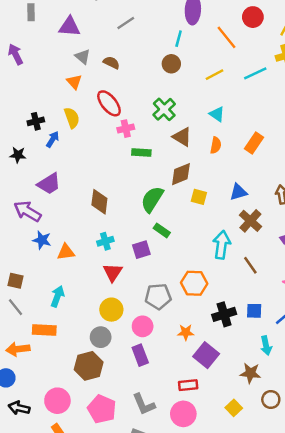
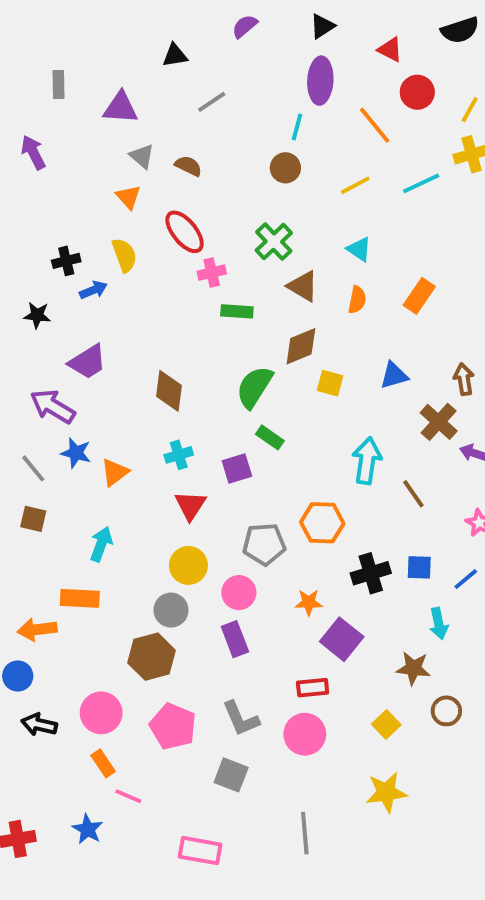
blue arrow: (53, 139) -> (93, 290), turned 35
brown cross: (250, 221) -> (439, 422), moved
orange triangle: (66, 252) -> (115, 472), turned -30
gray line: (15, 307) -> (33, 468), moved

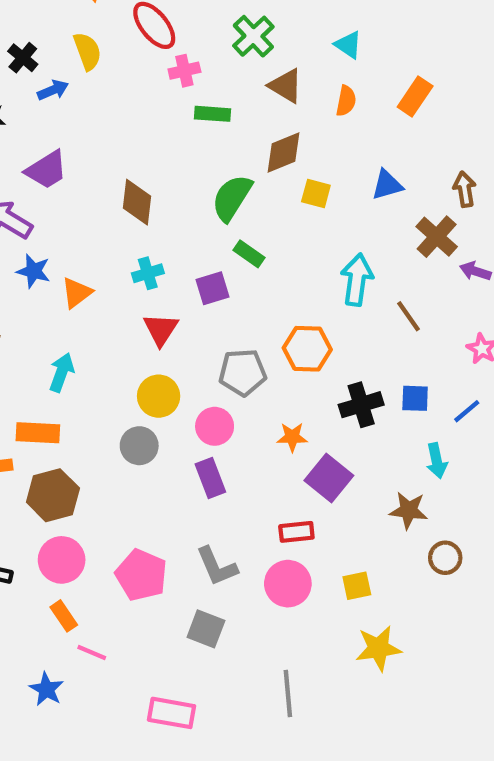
black cross: (66, 261) -> (23, 58), turned -36
brown hexagon: (152, 657) -> (53, 495), moved
yellow square: (386, 724) -> (357, 586), moved, turned 32

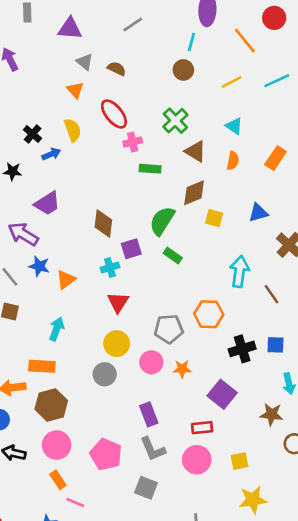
purple square: (212, 288) -> (131, 249), moved
orange star: (292, 437) -> (182, 369), moved
purple rectangle: (210, 478) -> (149, 414), moved

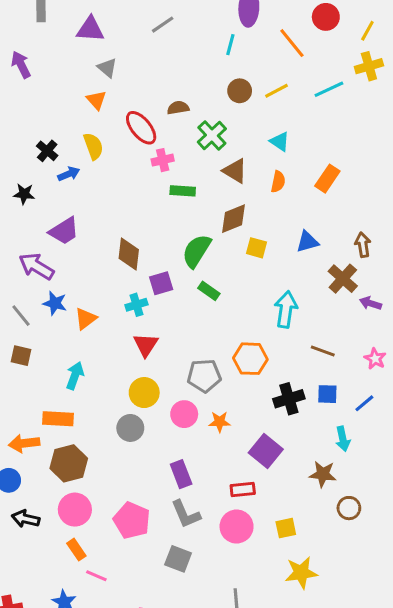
brown semicircle: (117, 69) -> (178, 108), moved, turned -36
brown circle: (183, 70) -> (240, 91), moved
brown line: (272, 294) -> (323, 351), moved, turned -35

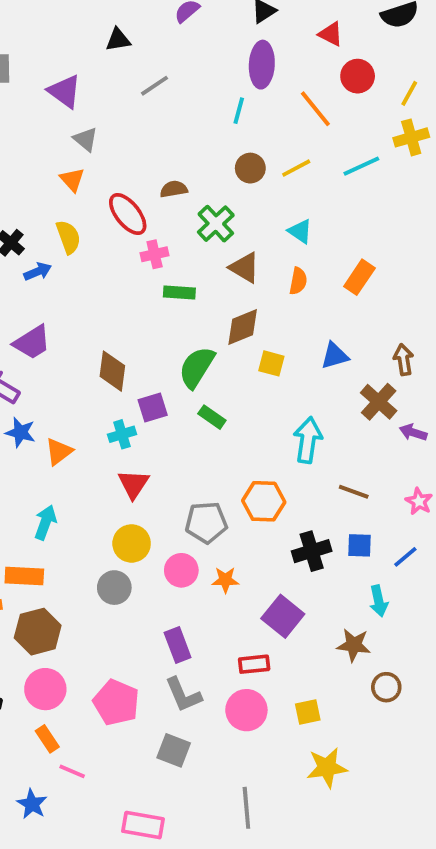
purple triangle: (90, 29) -> (64, 91), turned 32

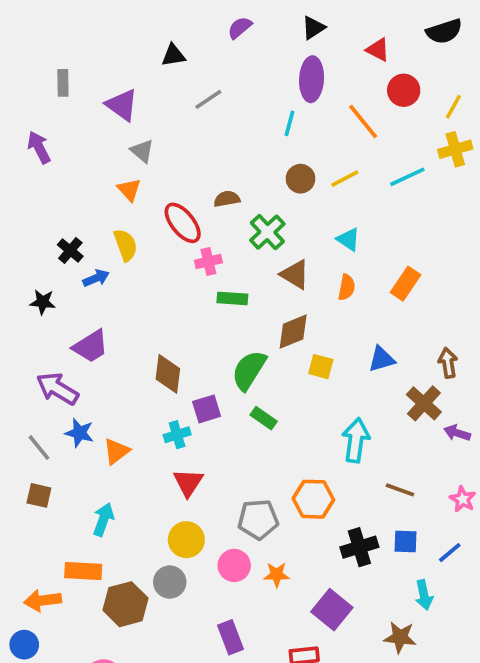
brown hexagon: (38, 632) -> (126, 604), moved

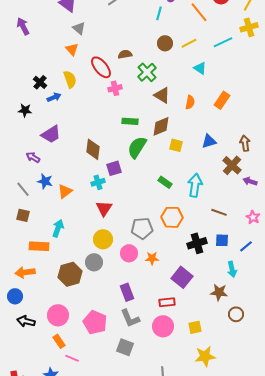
cyan triangle: (348, 239) -> (200, 68), moved
green rectangle: (232, 298) -> (130, 121), moved
purple arrow: (57, 389) -> (33, 157), size x0.6
green rectangle: (264, 418) -> (165, 182), moved
orange rectangle: (83, 571) -> (39, 246), moved

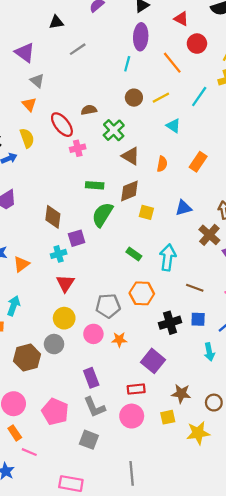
cyan line: (223, 42) -> (199, 96), turned -30
brown star: (219, 292) -> (181, 394), moved
yellow star: (205, 356) -> (198, 433), moved

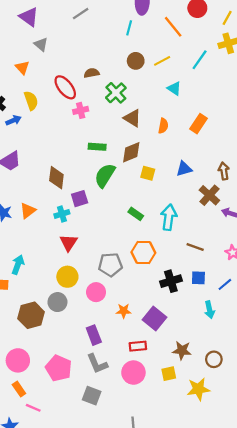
orange triangle: (29, 104) -> (22, 67), moved
orange triangle: (21, 264) -> (28, 211), moved
orange star: (119, 340) -> (124, 311), moved

